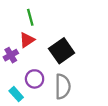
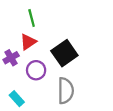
purple circle: (35, 79) -> (36, 70), moved

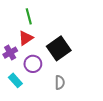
gray semicircle: (66, 91) -> (60, 82), size x0.6
cyan rectangle: (17, 99) -> (15, 80), moved

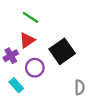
green line: (29, 16) -> (30, 17), turned -42
gray semicircle: (60, 82) -> (80, 87), moved

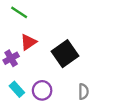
green line: (30, 17) -> (19, 12), moved
purple circle: (35, 68) -> (42, 90), moved

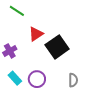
red triangle: (28, 42) -> (36, 34), moved

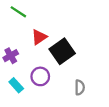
purple circle: (37, 79) -> (40, 76), moved

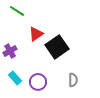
purple circle: (40, 76) -> (38, 82), moved

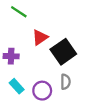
purple cross: (10, 51) -> (11, 56), turned 32
gray semicircle: (73, 80) -> (65, 82), moved

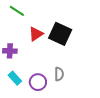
black square: (63, 52) -> (60, 34), moved, turned -30

